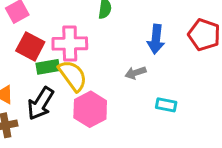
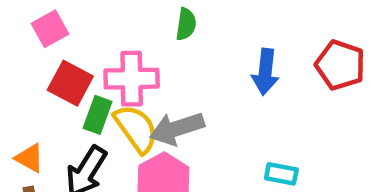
green rectangle: (48, 67) -> (98, 115), turned -60
gray arrow: (135, 73) -> (177, 129), moved, size x1.6

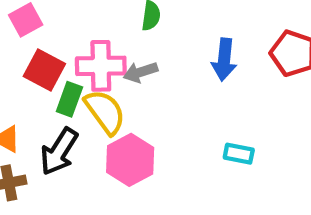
gray arrow: (177, 129) -> (141, 72), moved, size x0.7

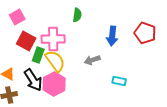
gray arrow: (141, 72) -> (92, 60), moved
black arrow: (59, 152) -> (33, 80), turned -65
pink hexagon: (130, 160) -> (54, 84), moved

